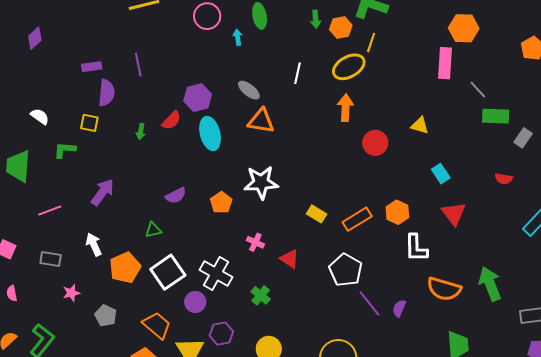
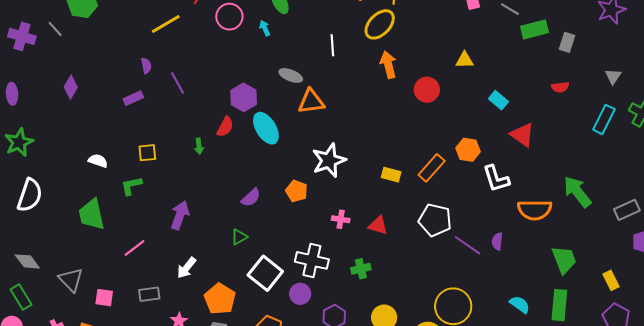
purple semicircle: (106, 93) -> (146, 66), moved, size x0.6
white arrow: (94, 244) -> (186, 268), turned -100
orange pentagon: (125, 268) -> (220, 299), moved
green cross: (261, 295) -> (361, 269), turned -36

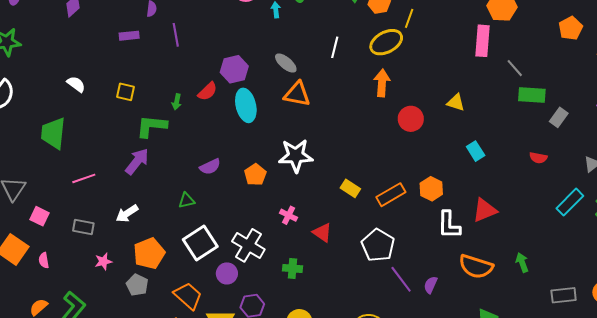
red triangle: (522, 135) -> (485, 210), moved, turned 44
green L-shape: (131, 186) -> (152, 126), moved, size x1.4
green arrow: (577, 192) -> (522, 263), size x0.6

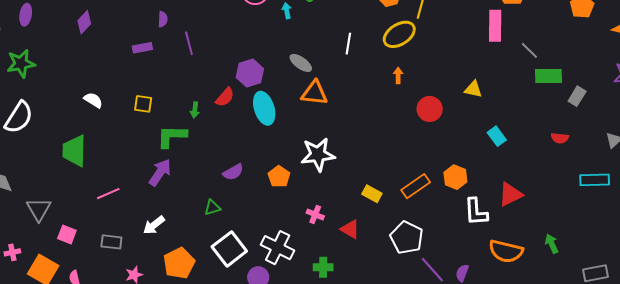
orange arrow: (382, 83) -> (398, 75), size x0.6
yellow rectangle: (350, 188) -> (372, 194), moved
cyan rectangle: (570, 202) -> (595, 180), turned 48

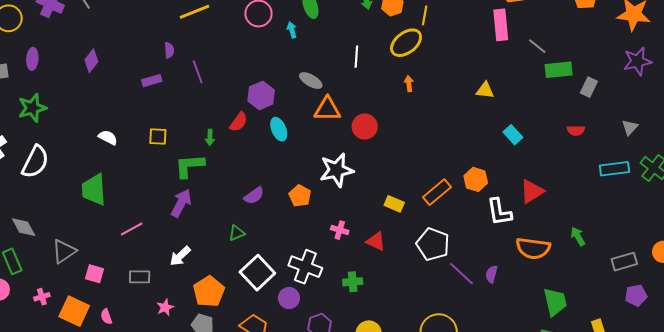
cyan ellipse: (264, 108) -> (279, 129), size x0.7
red circle: (430, 109) -> (365, 127), moved
gray triangle: (39, 209) -> (64, 251), turned 32

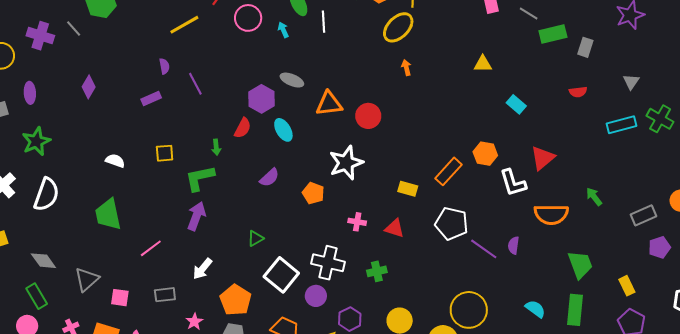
white line: (356, 57) -> (323, 22), moved
gray ellipse: (311, 81) -> (292, 80), moved
purple semicircle: (254, 196) -> (269, 178), moved

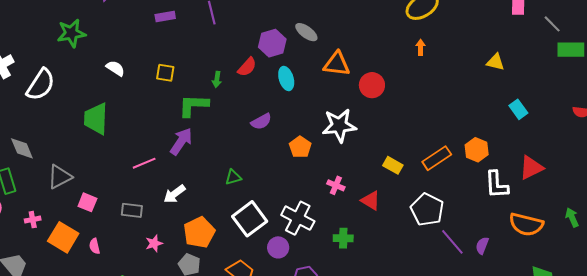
green star: (36, 141) -> (71, 33), moved
pink line: (151, 248) -> (144, 163), moved

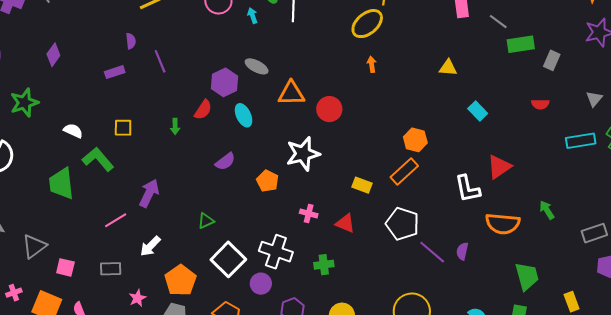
green L-shape: (193, 105) -> (98, 159), moved, turned 56
orange hexagon: (477, 150) -> (415, 140), moved

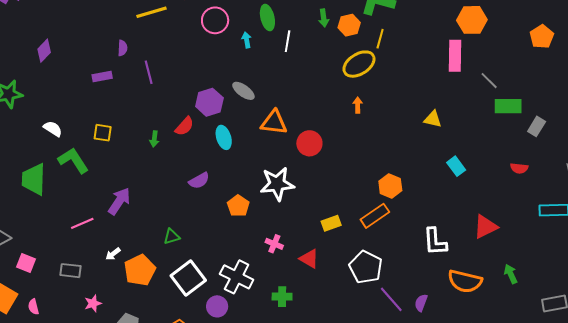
red triangle: (499, 167) -> (485, 227), moved
yellow rectangle: (362, 185) -> (331, 223), turned -48
white arrow: (150, 246) -> (113, 254), size x0.7
orange pentagon: (180, 280) -> (140, 270), moved

